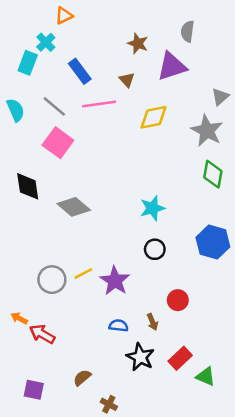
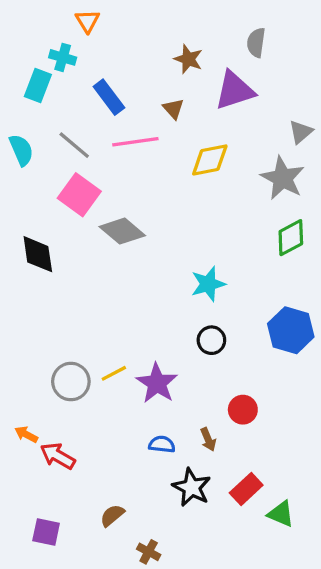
orange triangle: (64, 16) -> (87, 21), turned -36
cyan cross: (46, 42) -> (63, 57), turned -30
green diamond: (213, 174) -> (291, 238), turned 52
gray diamond: (74, 207) -> (122, 231), moved

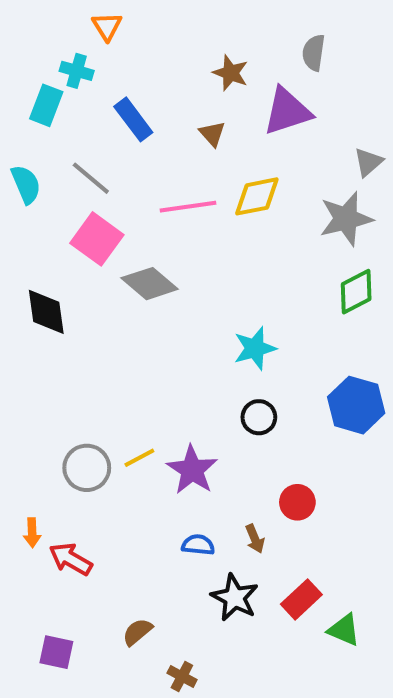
pink line: (135, 142) -> (188, 207), moved
gray star: (283, 178) -> (346, 219), turned 30
orange arrow: (26, 434) -> (32, 533), turned -120

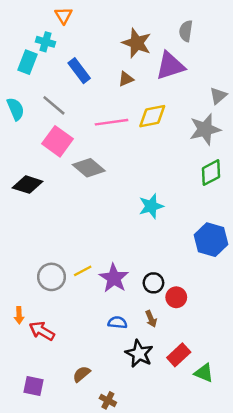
brown star: (231, 73) -> (137, 43), size x1.4
brown triangle: (212, 134) -> (126, 79), turned 49
black diamond: (46, 312) -> (28, 185), turned -64
black circle: (259, 417) -> (153, 283), moved

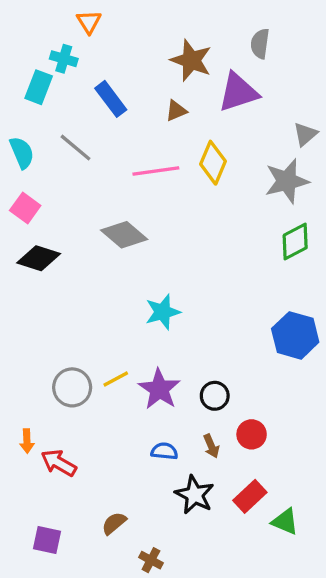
yellow diamond: (152, 116) -> (213, 163), turned -56
pink square: (58, 141) -> (25, 208), moved, size x0.7
cyan star: (151, 206) -> (163, 312), moved
red circle: (176, 297) -> (252, 434), moved

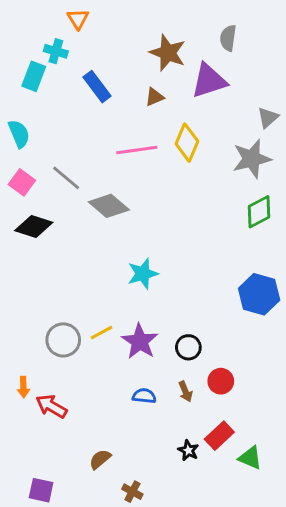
gray line: (75, 148) -> (66, 178), moved
black star: (195, 495) -> (188, 450), moved, size x0.6
purple square: (47, 540) -> (41, 490), moved

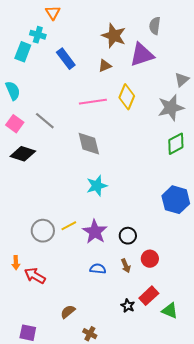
gray diamond: (109, 206) -> (89, 144), moved, turned 36

